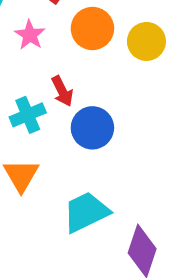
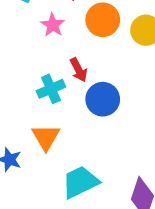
cyan trapezoid: (86, 212) -> (80, 182), moved

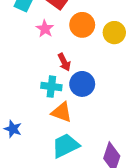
cyan cross: (51, 89) -> (51, 87), moved, turned 30
orange triangle: (46, 137) -> (62, 112), moved, turned -40

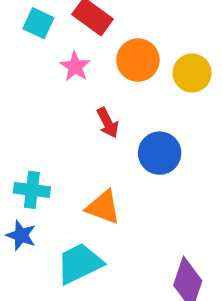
blue circle: (82, 84) -> (160, 153), moved
cyan cross: (51, 87) -> (32, 190), moved
cyan trapezoid: (65, 146) -> (80, 263), moved

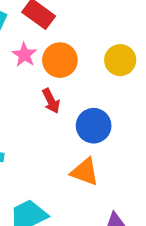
orange circle: (138, 60) -> (60, 60), moved
orange triangle: (103, 207) -> (85, 172), moved

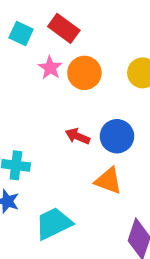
red arrow: (51, 101) -> (78, 136), moved, turned 140

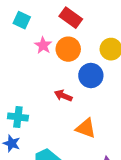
red rectangle: (64, 28) -> (71, 18), moved
blue circle: (117, 136) -> (91, 75), moved

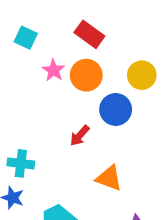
red arrow: (63, 96) -> (80, 136), turned -72

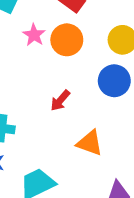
blue circle: (116, 109) -> (114, 81), moved

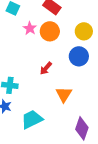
orange triangle: (90, 143) -> (64, 94), turned 42

